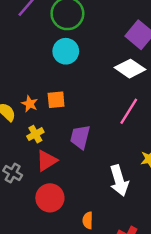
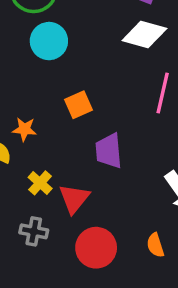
orange square: (56, 100) -> (78, 105), moved
yellow cross: (35, 134) -> (40, 183), moved
orange semicircle: (88, 220) -> (155, 245), moved

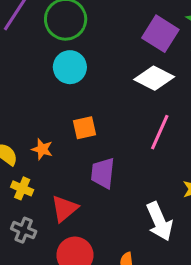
orange star: (24, 129) -> (42, 149), moved
yellow cross: (40, 183) -> (22, 188), moved, turned -30

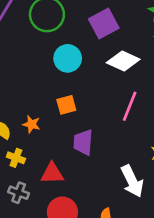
purple square: (160, 34) -> (104, 24), moved, turned 32
cyan circle: (70, 67) -> (68, 58), moved
red triangle: (64, 209) -> (52, 173), turned 40

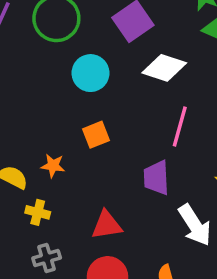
purple trapezoid: (83, 142) -> (156, 178), moved
red triangle: (52, 173) -> (107, 225), moved
gray cross: (19, 193) -> (47, 258), turned -30

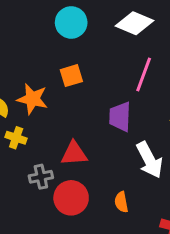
orange star: (53, 166) -> (32, 99), size x1.5
gray cross: (47, 258) -> (41, 177), moved

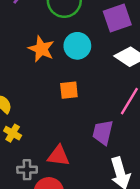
orange star: (32, 99) -> (41, 49), moved

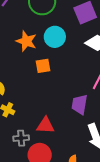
orange square: (69, 90) -> (43, 66), moved

